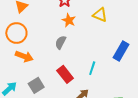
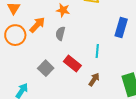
orange arrow: (24, 56) -> (37, 25), moved, turned -54
gray square: (36, 85) -> (46, 68), moved

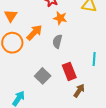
red rectangle: (72, 64) -> (69, 71), turned 30
brown arrow: (94, 79) -> (79, 91), moved

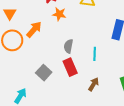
gray semicircle: (57, 41) -> (68, 46), moved
brown arrow: (79, 91) -> (94, 84), moved

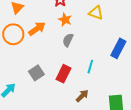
gray semicircle: (68, 46) -> (68, 40), moved
red rectangle: (70, 67) -> (63, 74), turned 36

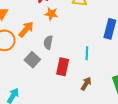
gray semicircle: (68, 40) -> (48, 42), moved
gray square: (36, 73) -> (32, 60), moved

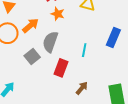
gray semicircle: (48, 42) -> (50, 42), size x1.5
cyan line: (87, 53) -> (84, 50), moved

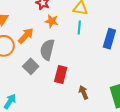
cyan line: (84, 50) -> (79, 28), moved
brown arrow: (82, 88) -> (83, 92), turned -56

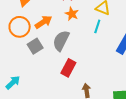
gray square: (31, 66) -> (35, 46), moved

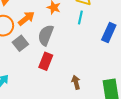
red rectangle: (68, 68) -> (46, 61), moved

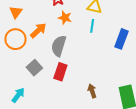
gray square: (20, 43) -> (34, 68), moved

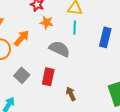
gray semicircle: (59, 46) -> (59, 49), moved, turned 105
brown arrow: (92, 91) -> (71, 94), moved

